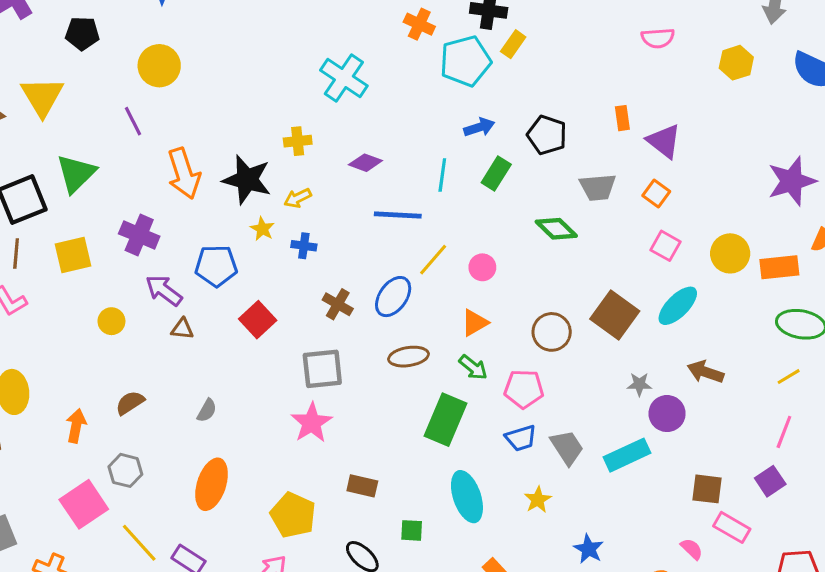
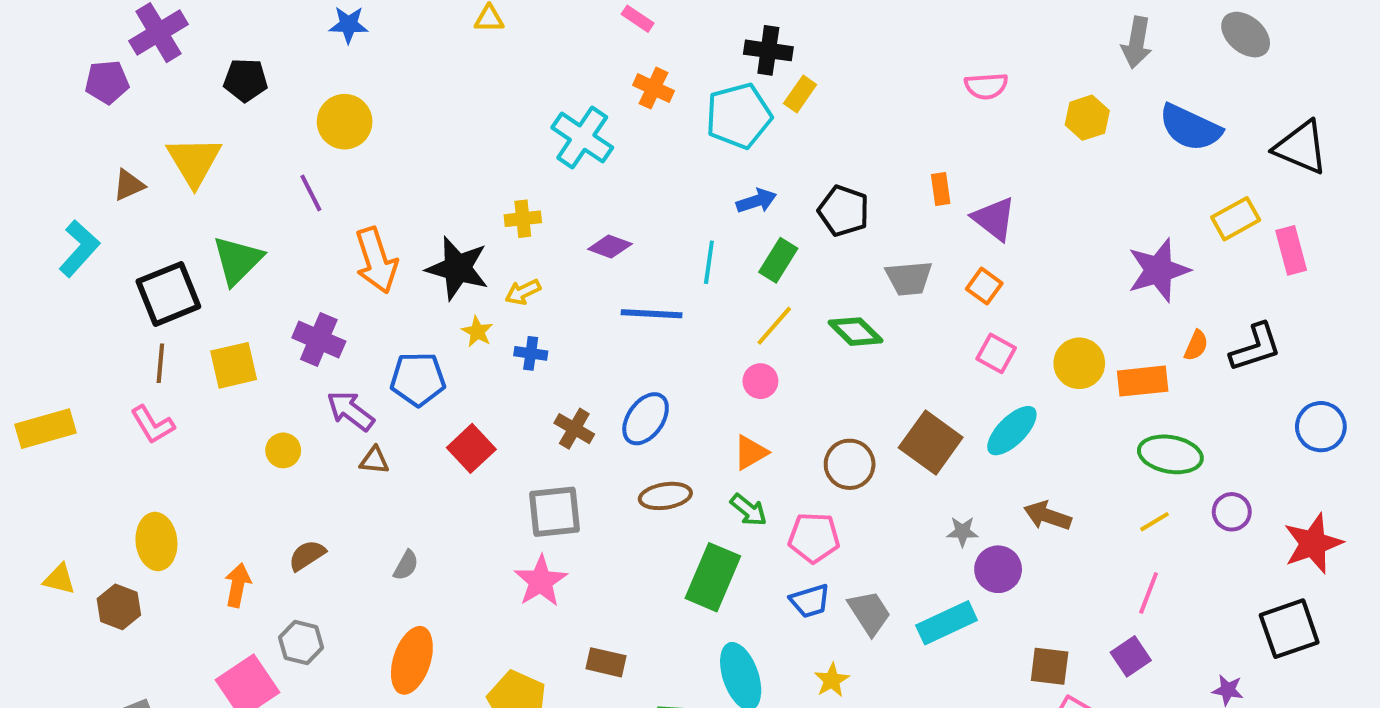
orange cross: (419, 24) -> (654, 88), moved
yellow line: (433, 260) -> (774, 326), moved

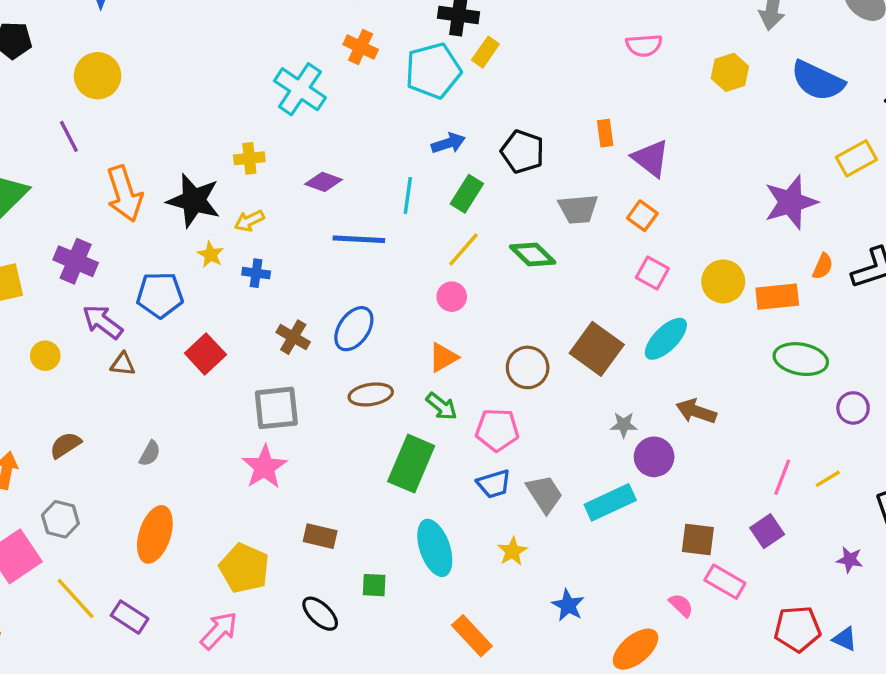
yellow line: (1155, 522) -> (828, 479), moved

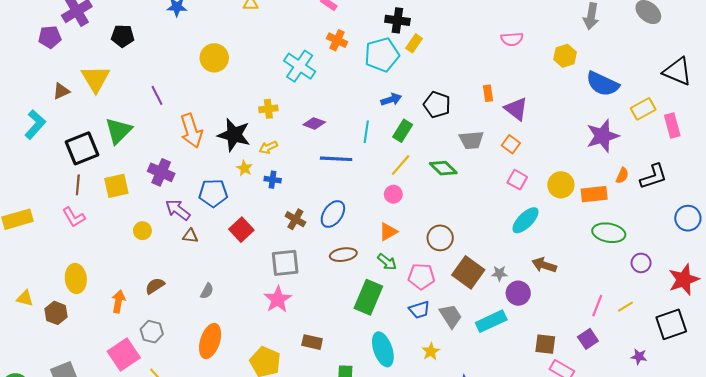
yellow circle: (98, 76) -> (214, 58), moved
blue semicircle: (818, 81) -> (603, 84), moved
brown square: (597, 349) -> (468, 272), moved

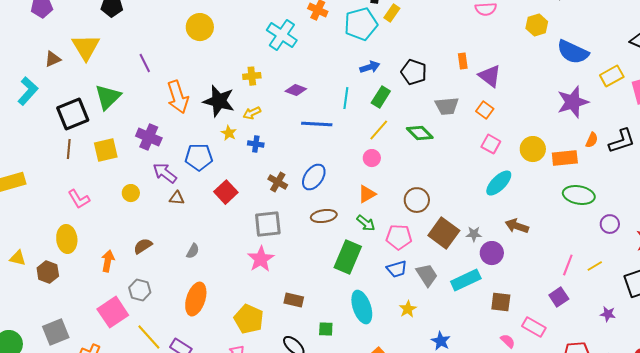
pink L-shape: (74, 217) -> (79, 199), moved
brown square: (545, 344) -> (501, 302), moved

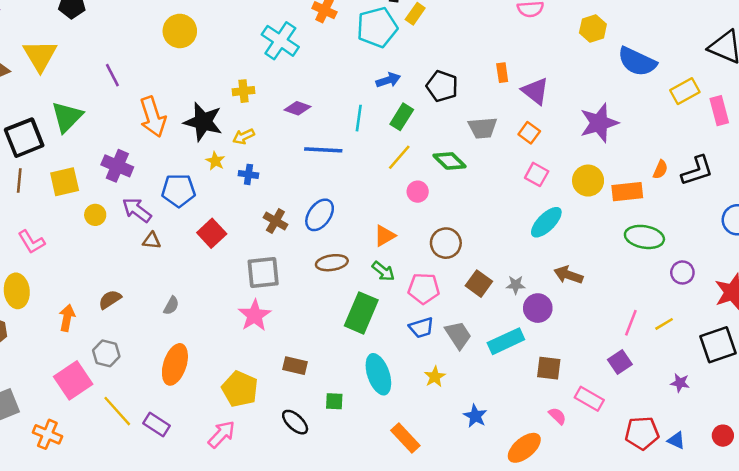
purple star: (573, 102) -> (599, 123), moved
pink circle: (372, 158) -> (418, 192), moved
yellow circle: (131, 193) -> (95, 215), moved
brown square: (444, 233) -> (479, 284), size x0.7

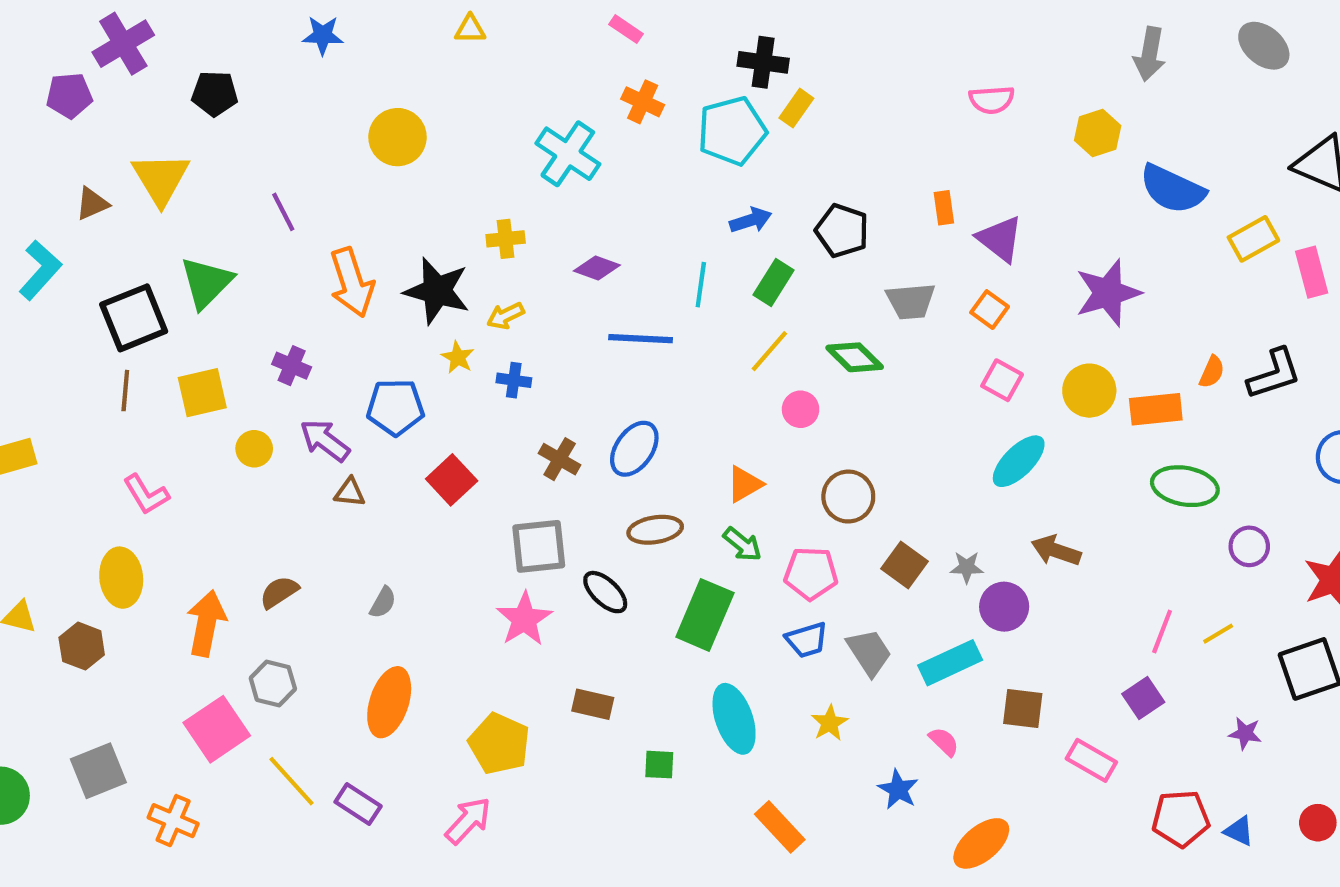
purple cross: (117, 166) -> (292, 366), size x0.7
orange arrow: (67, 318) -> (206, 623), size x1.4
pink semicircle: (557, 416) -> (944, 742), moved
black ellipse: (295, 422) -> (605, 592), moved

